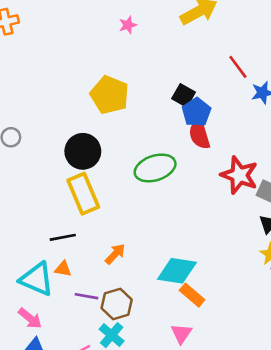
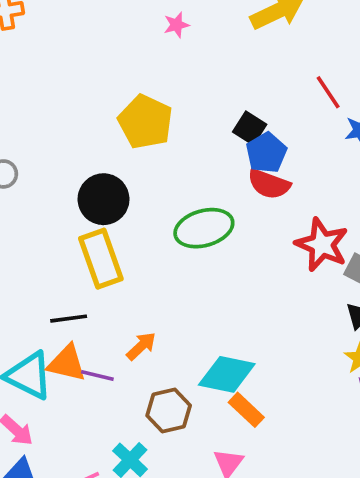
red semicircle: (199, 134) -> (269, 184), turned -56
orange triangle: (63, 269) -> (67, 363), size x1.6
purple line: (87, 296) -> (97, 376), moved
brown hexagon: (117, 304) -> (169, 411), moved

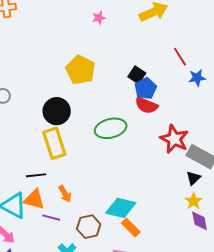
orange arrow: (141, 346) -> (65, 194), moved, turned 102
purple line: (97, 376) -> (51, 218), moved

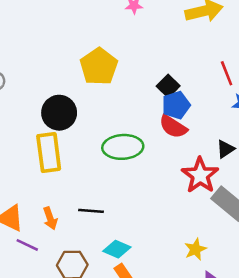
black line: (36, 175) -> (91, 211), moved
black triangle: (193, 178) -> (225, 149), moved
yellow star: (194, 201) -> (195, 249), moved
cyan diamond: (121, 208) -> (117, 249), size x0.7

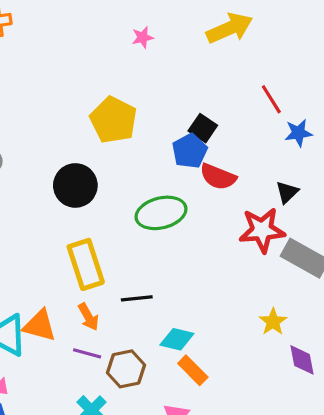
blue pentagon: (176, 105) -> (190, 151), moved
yellow rectangle: (49, 152) -> (86, 264), moved
red star: (200, 175) -> (262, 230), turned -30
purple line: (27, 245) -> (87, 353), moved

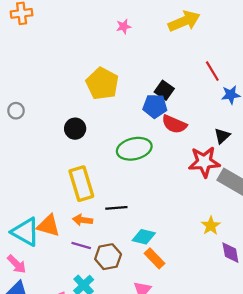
blue pentagon: (190, 151) -> (155, 106), turned 30
black circle: (75, 185) -> (75, 129), size x0.7
orange arrow: (88, 317) -> (83, 220), turned 126

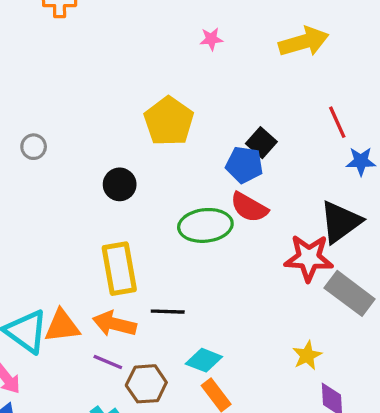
red semicircle: (174, 124) -> (249, 207), moved
black triangle: (222, 136) -> (341, 222), size x1.8
orange arrow: (83, 220) -> (114, 324), size x1.4
orange triangle: (48, 226) -> (62, 326), turned -30

